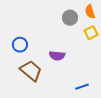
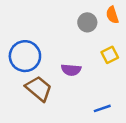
yellow square: (91, 33) -> (110, 55), moved
blue circle: (20, 45) -> (25, 56), size x1.6

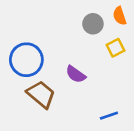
yellow square: (110, 55) -> (116, 48), moved
purple semicircle: (71, 70) -> (76, 74), turned 30

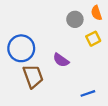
brown trapezoid: (41, 94) -> (33, 76), turned 30

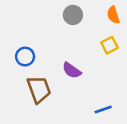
gray circle: (75, 19) -> (73, 15), moved
blue circle: (21, 48) -> (25, 57), size x0.6

